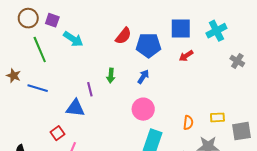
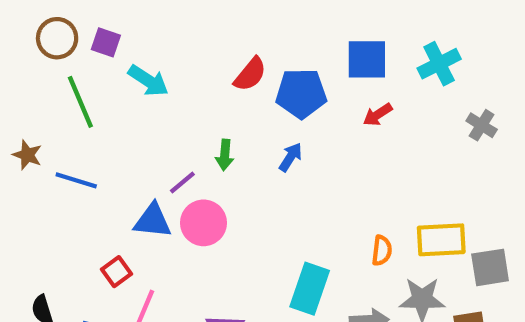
purple line: (90, 89) -> (182, 183), turned 64
pink circle: (143, 109) -> (204, 223), moved
yellow rectangle: (217, 117) -> (441, 240), size x1.6

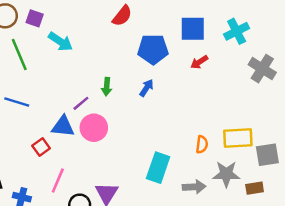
red semicircle: (250, 74) -> (122, 16), moved
gray cross: (482, 125) -> (262, 69), size x1.5
red square: (117, 272) -> (41, 147), moved

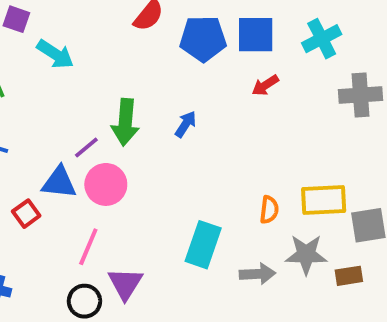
blue pentagon: (153, 49) -> (203, 39), moved
gray cross: (262, 69) -> (361, 95), turned -36
green arrow: (107, 87) -> (125, 122), size x1.6
pink line: (58, 180) -> (88, 247), moved

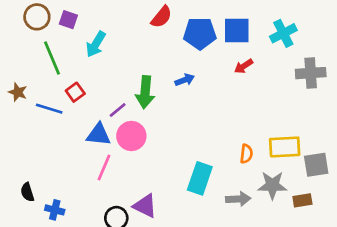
cyan arrow: (55, 54) -> (96, 44), turned 88
blue arrow: (186, 124) -> (185, 80), moved, turned 36
red square: (26, 214) -> (75, 92), moved
pink line: (88, 247) -> (104, 167), moved
purple triangle: (125, 284) -> (145, 206), turned -36

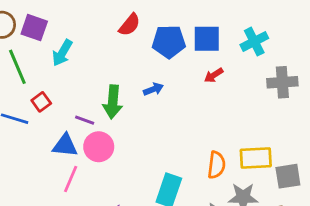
purple square: (68, 20) -> (34, 28), size x1.4
purple line: (118, 110) -> (85, 120), turned 60
orange semicircle: (246, 154) -> (216, 165), size x1.4

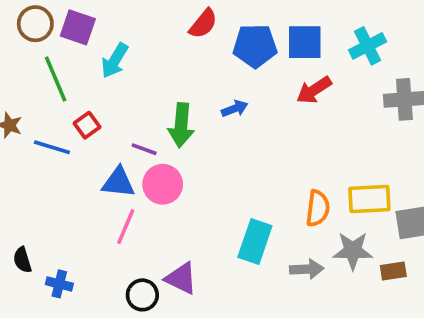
red arrow: (214, 75) -> (314, 90), size x1.4

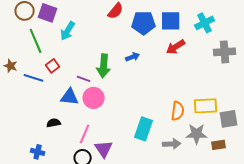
pink line: (126, 227) -> (85, 134), moved
black semicircle: (22, 260) -> (54, 123), moved, turned 96
purple triangle: (181, 278) -> (104, 149), turned 30

